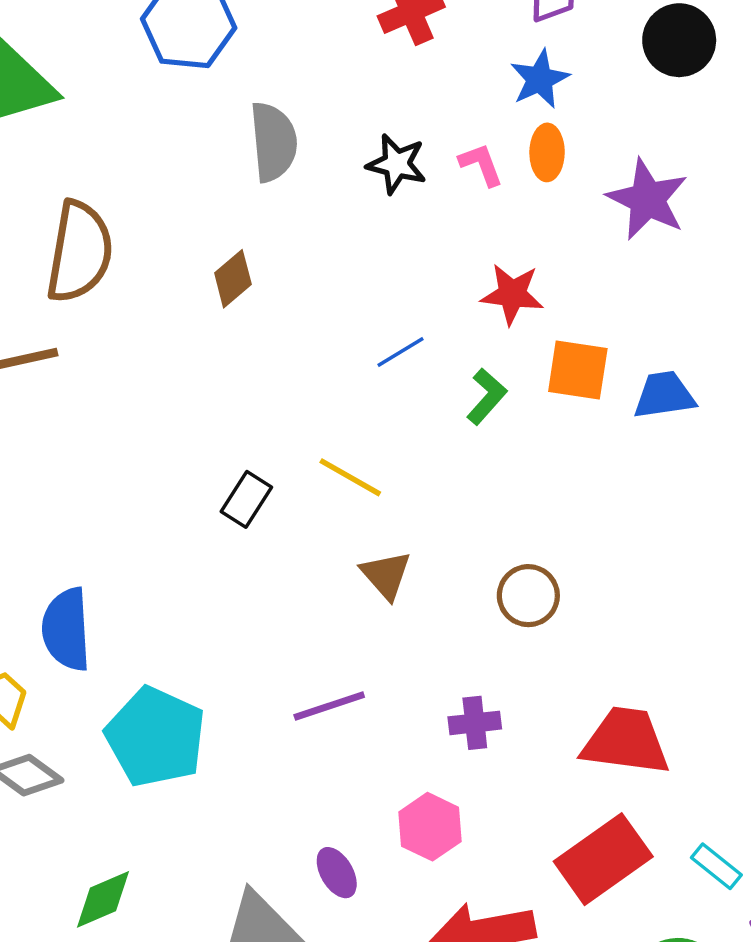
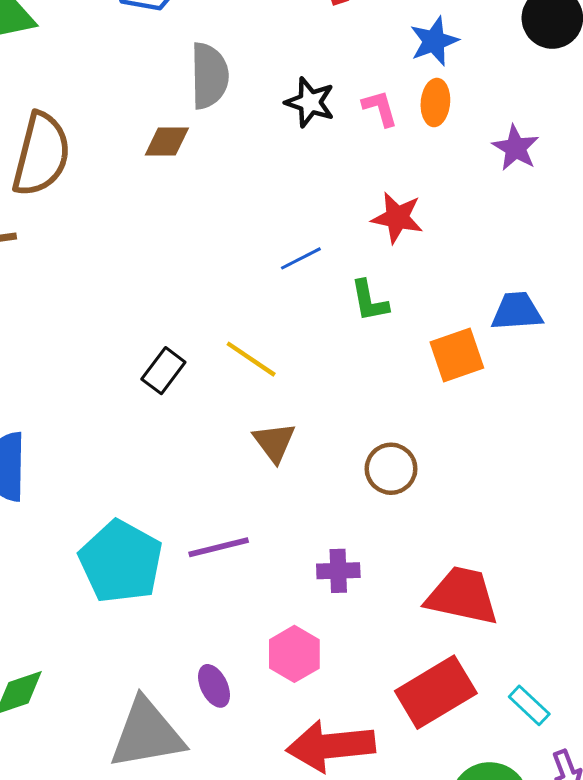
purple star: (647, 199) -> (516, 148), size x0.7
brown diamond: (233, 279) -> (167, 141), moved, turned 36
orange square: (578, 370) -> (457, 355), moved, turned -32
green L-shape: (487, 396) -> (369, 301), turned 123
cyan pentagon: (156, 737) -> (121, 562), moved

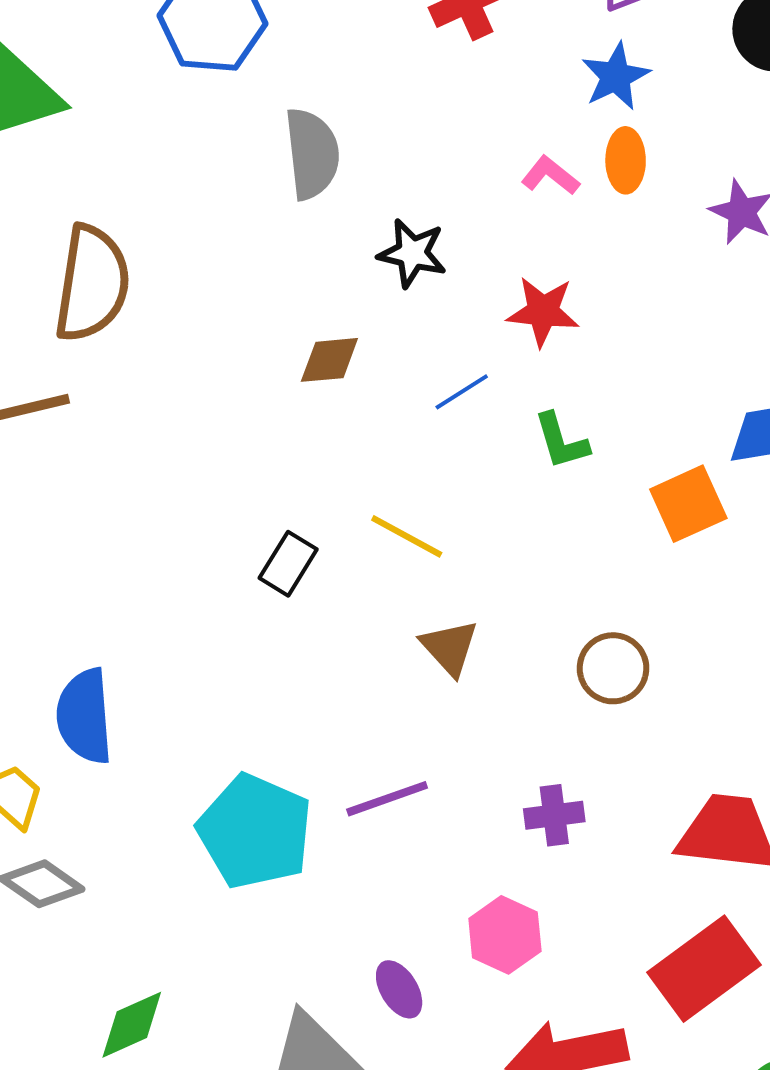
black star: (310, 102) -> (412, 253), moved
pink L-shape: (380, 108) -> (550, 176), turned -30
brown diamond: (167, 141) -> (329, 360), moved
red star: (397, 218) -> (543, 312), moved

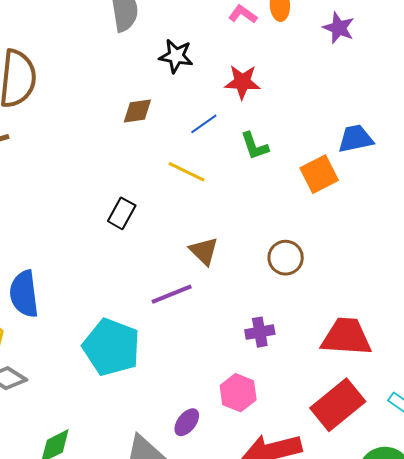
yellow line: (407, 536) -> (186, 172), moved
purple line: (387, 799) -> (172, 294), moved
purple ellipse: (399, 989) -> (187, 422), turned 72

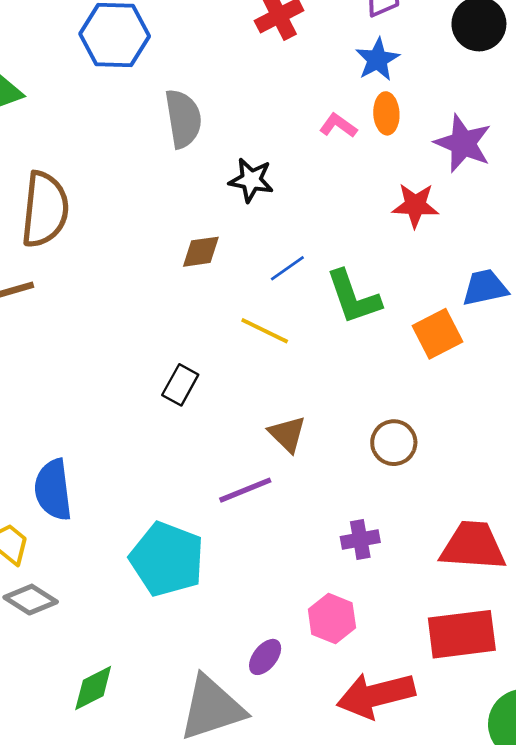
purple star: (339, 28) -> (463, 143), size x1.4
red star: (242, 82) -> (415, 205), moved
green L-shape: (255, 146) -> (353, 297), size x1.5
red rectangle: (338, 405) -> (462, 634), turned 32

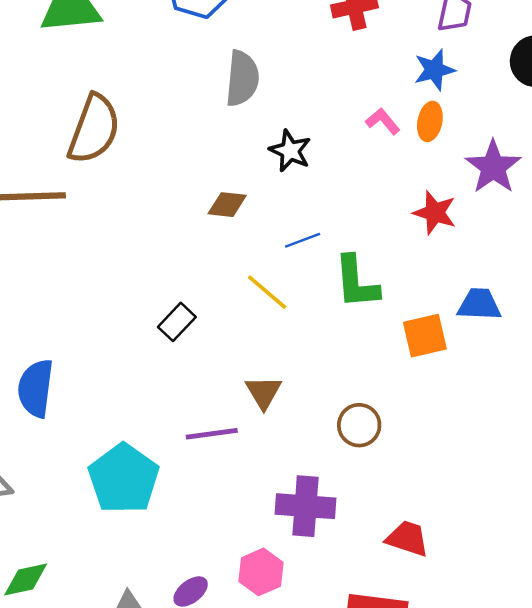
purple cross: (360, 539) -> (306, 506), size x1.6
red trapezoid: (473, 546) -> (407, 538), size x0.7

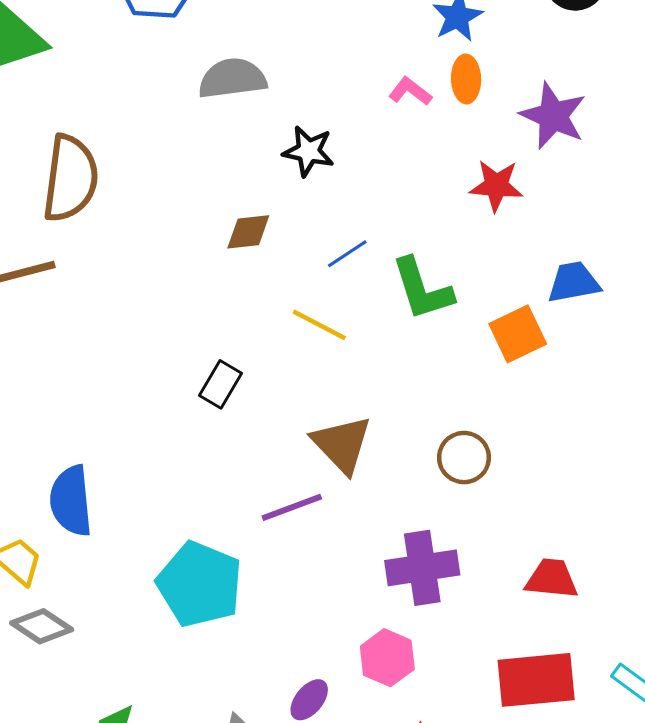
gray semicircle: (242, 78) -> (232, 78), turned -90
brown triangle: (263, 392) -> (342, 444), size x1.4

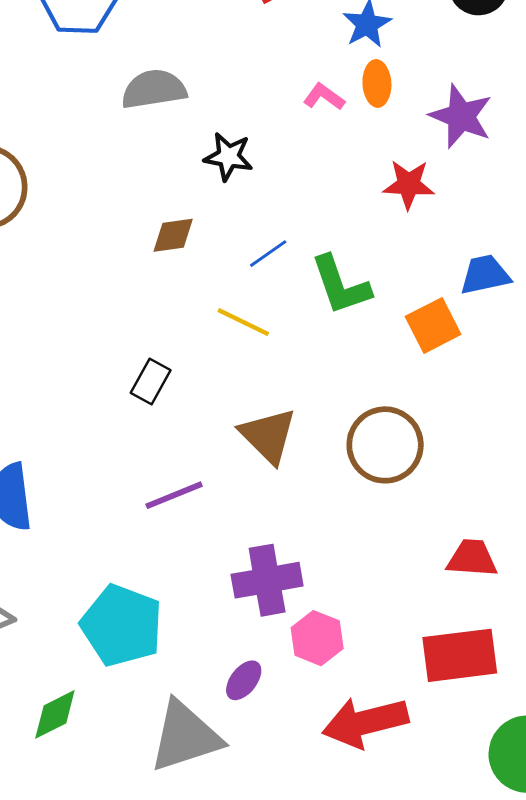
brown circle: (464, 458) -> (385, 445), size x1.5
purple line: (292, 507) -> (174, 495), moved
purple cross: (422, 568) -> (267, 580), moved
cyan pentagon: (200, 584) -> (122, 625), moved

